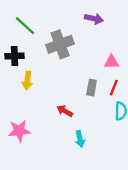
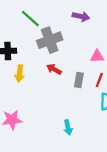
green line: (25, 26) -> (30, 19), moved
red arrow: (65, 111) -> (54, 69), moved

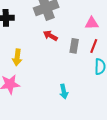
yellow arrow: (20, 74) -> (17, 57), moved

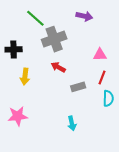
gray rectangle: (74, 46) -> (78, 87), moved, turned 64
yellow arrow: (17, 57) -> (25, 77), moved

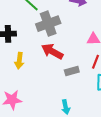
red arrow: (58, 67) -> (52, 51), size x1.5

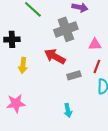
gray cross: (48, 24) -> (66, 29), moved

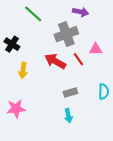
black cross: (12, 39) -> (12, 44), turned 35
red line: (97, 66) -> (78, 59), moved, turned -56
gray rectangle: (74, 75) -> (70, 93), moved

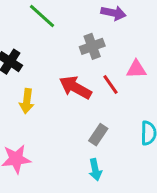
gray cross: (66, 34) -> (92, 46), size x0.7
gray rectangle: (70, 93) -> (98, 135), turned -40

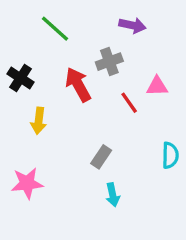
red arrow: (75, 87) -> (78, 85), moved, turned 32
gray rectangle: (98, 135) -> (101, 157), moved

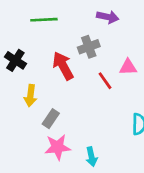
green line: (55, 29) -> (44, 20), turned -45
gray rectangle: (101, 157) -> (51, 119), moved
pink star: (27, 183) -> (58, 147), moved

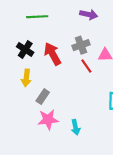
gray cross: (89, 47) -> (81, 45), moved
black cross: (15, 60) -> (25, 50), moved

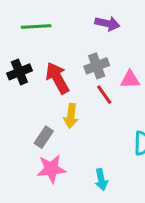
black cross: (25, 50) -> (19, 72), turned 35
yellow arrow: (26, 78) -> (71, 116), moved
cyan arrow: (76, 127) -> (101, 180), moved

